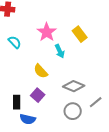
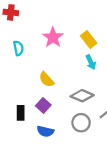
cyan semicircle: (15, 42) -> (18, 48), turned 32
cyan arrow: (60, 51) -> (91, 62), moved
blue semicircle: (28, 119) -> (45, 131), moved

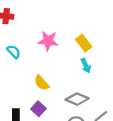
pink star: (53, 37) -> (48, 41), turned -30
cyan semicircle: (18, 48) -> (14, 52), turned -32

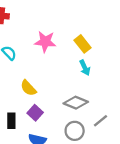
yellow semicircle: (42, 83) -> (28, 88), moved

